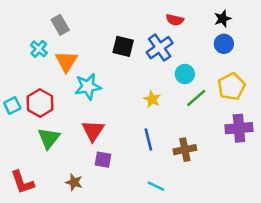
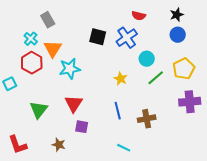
red hexagon: (40, 103) -> (32, 63), moved

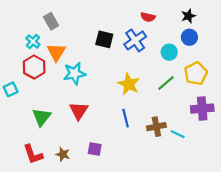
cyan circle: (147, 59) -> (169, 52), moved
yellow star: (121, 79) -> (129, 84), size x1.5
purple square: (82, 127) -> (95, 149), moved
red L-shape: (18, 145) -> (33, 154), moved
cyan line: (124, 148) -> (178, 134), moved

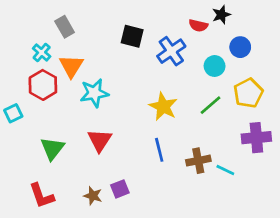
black star: (188, 16) -> (221, 15), moved
red semicircle: (148, 17) -> (198, 25), moved
black square: (104, 39) -> (132, 36), moved
purple square: (95, 149) -> (120, 189), turned -32
brown star: (63, 154) -> (93, 196), moved

